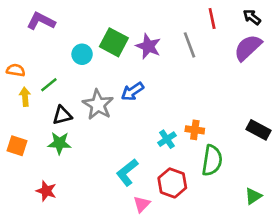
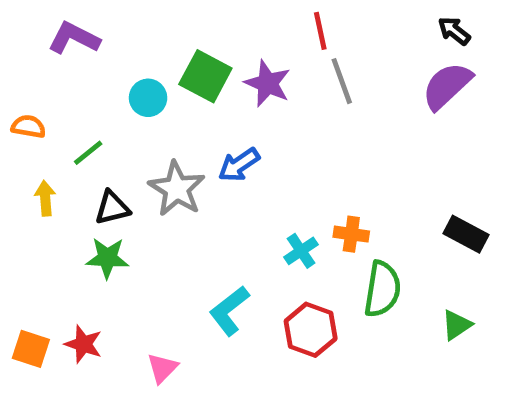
red line: (212, 18) -> (320, 31), moved
yellow arrow: (25, 97) -> (45, 198), moved
orange square: (17, 146) -> (31, 349), moved
green triangle: (253, 196) -> (457, 325), moved
pink triangle: (142, 204) -> (162, 368), moved

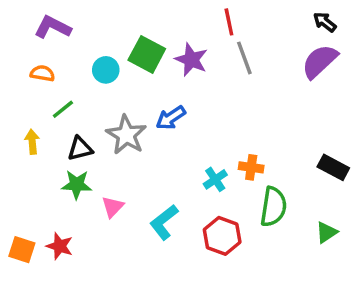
orange semicircle: (28, 127) -> (42, 73), moved
pink triangle: (162, 368) -> (113, 207), moved

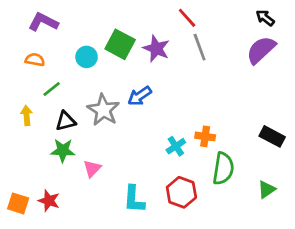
red line: (229, 22) -> (187, 18), turned -30
cyan L-shape: (164, 222) -> (134, 199), moved, turned -48

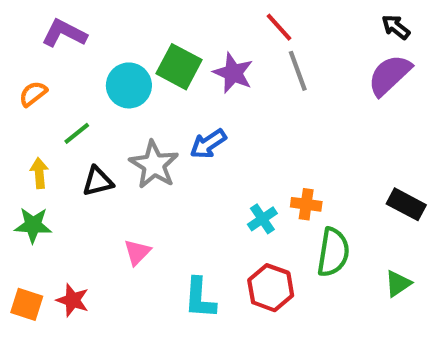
cyan circle: (87, 57) -> (129, 85), size x1.4
orange semicircle: (35, 60) -> (33, 94), moved, turned -48
green star: (63, 150) -> (33, 225), moved

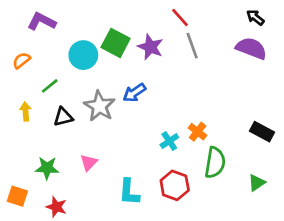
purple semicircle: (390, 75) -> (251, 48), turned 64
orange cross: (306, 204) -> (198, 132), turned 30
green star: (33, 225) -> (47, 168), moved
red star: (73, 300) -> (56, 207), moved

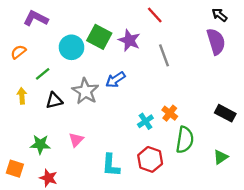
gray line: (192, 46) -> (164, 55), moved
purple semicircle: (251, 48) -> (216, 42), turned 52

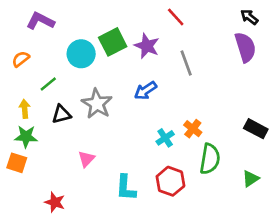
green square: (99, 37) -> (113, 42), turned 35
blue arrow: (115, 80) -> (145, 91), moved
green star: (40, 144) -> (26, 137), moved
orange square: (15, 169) -> (17, 163), moved

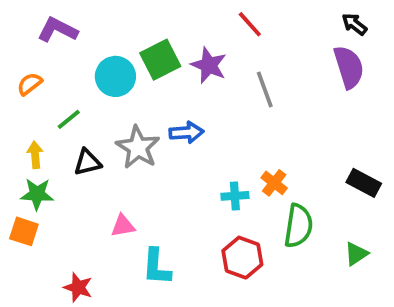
blue arrow: (145, 91) -> (186, 132), moved, turned -150
cyan cross: (165, 138) -> (235, 196), turned 30
pink triangle: (86, 159) -> (123, 226), turned 36
cyan L-shape: (126, 188) -> (157, 267), moved

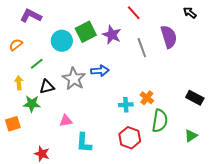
purple semicircle: (349, 67) -> (169, 37), moved
green star: (37, 194) -> (32, 104), moved
orange square: (24, 231) -> (13, 124), turned -35

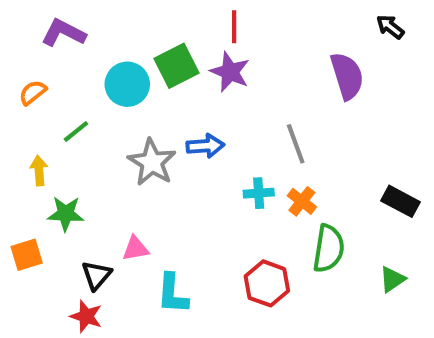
red line: (134, 13) -> (234, 27), moved, turned 42
gray line: (142, 48) -> (296, 144), moved
black triangle: (47, 87) -> (96, 275), moved, turned -35
cyan cross: (126, 105) -> (259, 193), moved

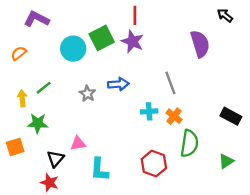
green line: (76, 131) -> (44, 88), moved
gray star: (152, 162) -> (87, 94), size x0.6

